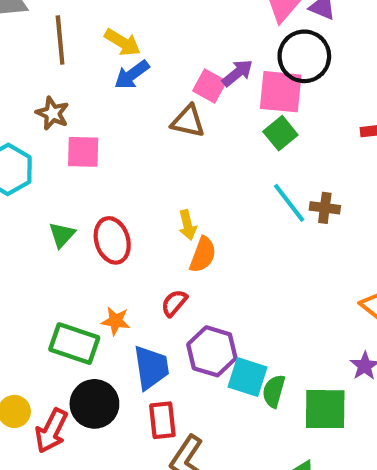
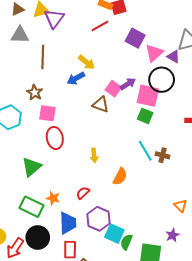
yellow arrow: (123, 42) -> (87, 62), moved
green square: (280, 133) -> (145, 116), turned -35
green triangle: (62, 235) -> (32, 167), moved, size x1.5
red ellipse: (112, 240) -> (55, 138), moved
orange semicircle: (203, 255) -> (120, 177), moved

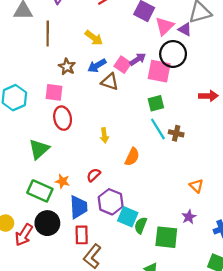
blue arrow: (76, 78) -> (97, 66), moved
brown star: (35, 92) -> (67, 67), moved
green square: (145, 116) -> (156, 103), moved, turned -35

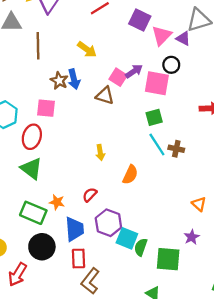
black circle: (173, 54) -> (171, 65), size x0.6
blue arrow: (97, 66) -> (74, 79), moved, turned -72
red ellipse: (63, 118) -> (32, 137), moved, turned 30
green triangle: (39, 149) -> (31, 169), turned -40
red arrow: (24, 235) -> (17, 274), moved

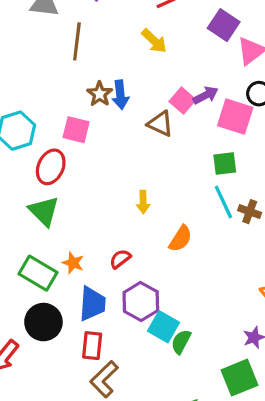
yellow arrow: (87, 49) -> (154, 41), moved
green square: (168, 259) -> (239, 378), moved, turned -35

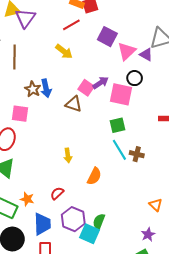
green semicircle: (181, 342) -> (99, 222), moved

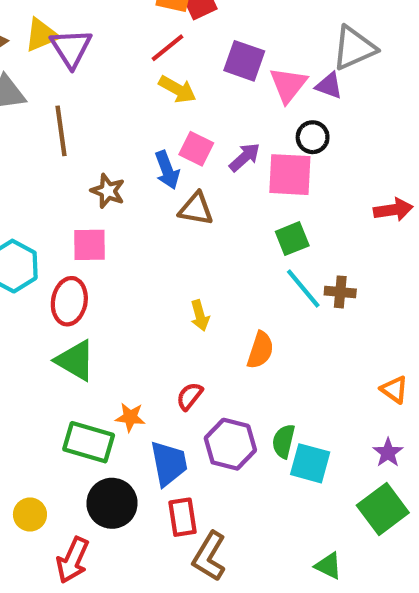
yellow arrow: (64, 51) -> (177, 89), moved
blue arrow: (46, 88) -> (167, 170), moved
pink square: (86, 88) -> (196, 149), moved
cyan square: (89, 234) -> (310, 463), moved

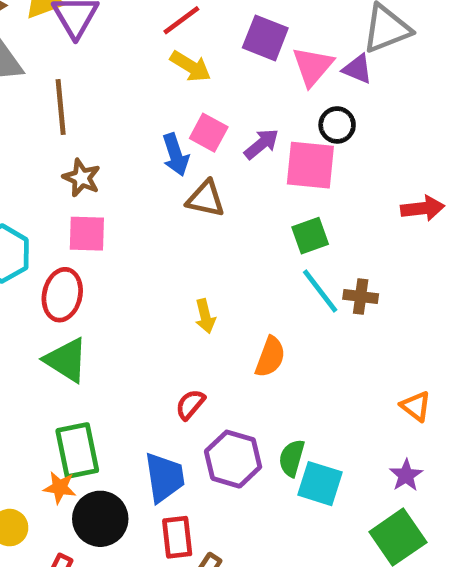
brown star: (108, 191) -> (82, 178), moved
orange star: (130, 417) -> (60, 487), moved
green rectangle: (89, 442) -> (77, 451), turned 60

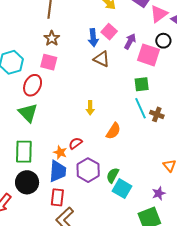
purple arrow: (261, 144) -> (130, 41), turned -35
orange star: (60, 487) -> (60, 152), moved

